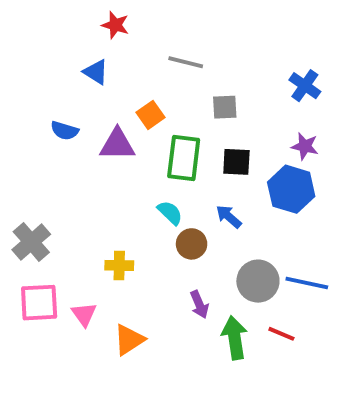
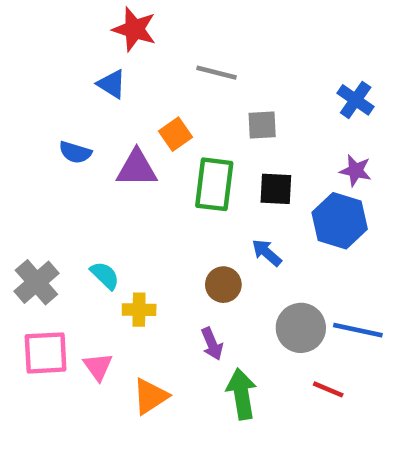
red star: (115, 25) -> (134, 29), size x1.4
cyan semicircle: (170, 213) -> (105, 275), moved
purple arrow: (199, 305) -> (212, 344), moved
green arrow: (235, 338) -> (242, 394), moved

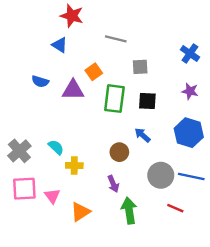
blue hexagon: (340, 221) -> (189, 133), moved

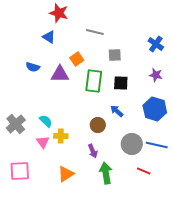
pink square: (24, 189) -> (20, 171), moved
pink triangle: (52, 196) -> (43, 142), moved

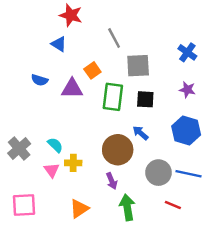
gray line: (95, 32) -> (114, 38), turned 48
gray square: (115, 55) -> (138, 66), size x1.5
brown circle: (98, 125) -> (118, 150), size x1.6

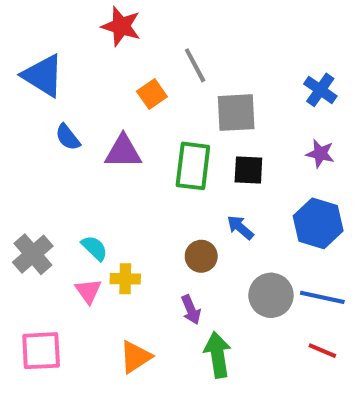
blue triangle: (59, 44) -> (43, 76), moved, size x1.6
orange square: (92, 70) -> (152, 94), moved
blue semicircle: (40, 80) -> (68, 137), turned 35
brown circle: (118, 150) -> (201, 256), size x0.6
red line: (173, 205) -> (322, 351), moved

